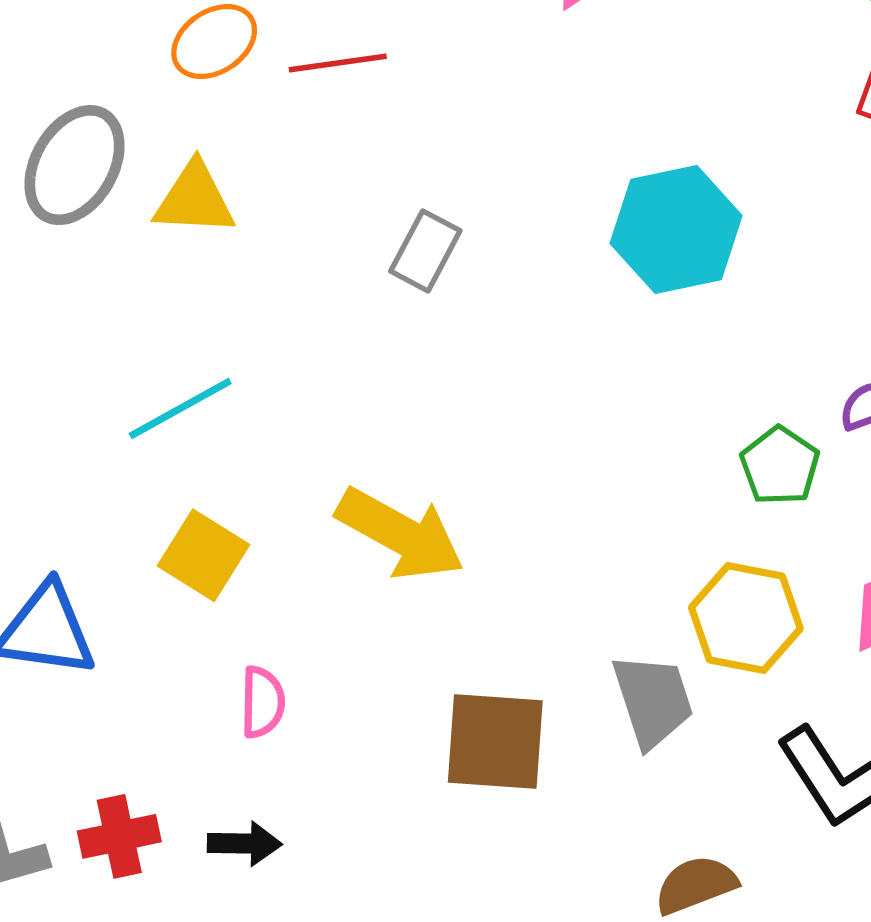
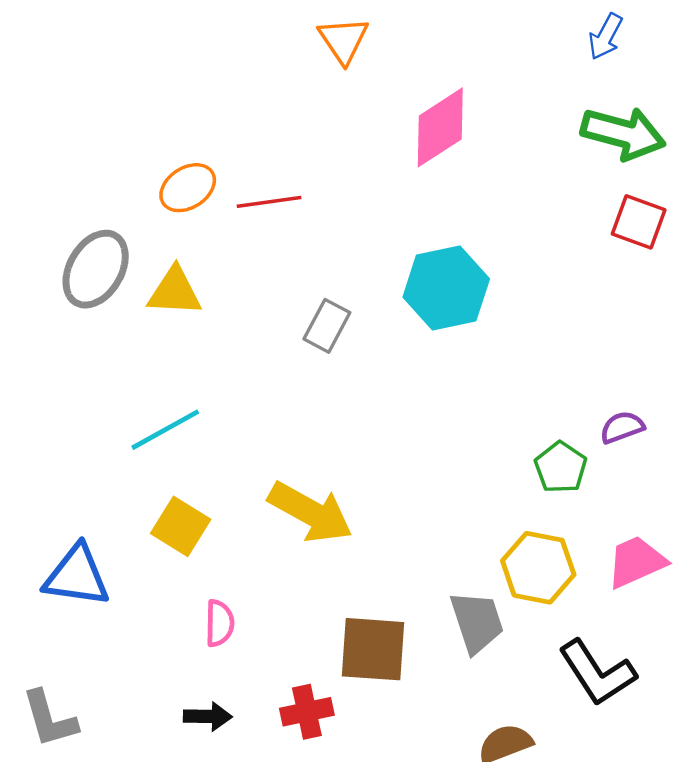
cyan hexagon: (676, 229) -> (446, 288), moved
red cross: (119, 836) -> (307, 712), moved

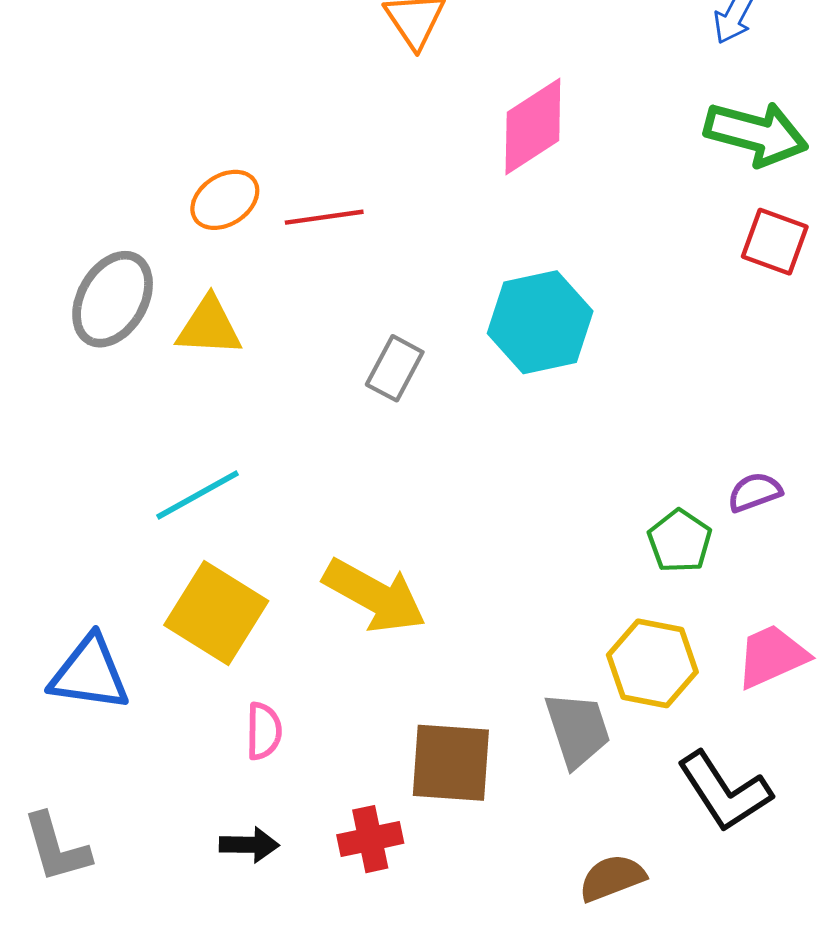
yellow square: (181, 526) -> (216, 613), size x1.4

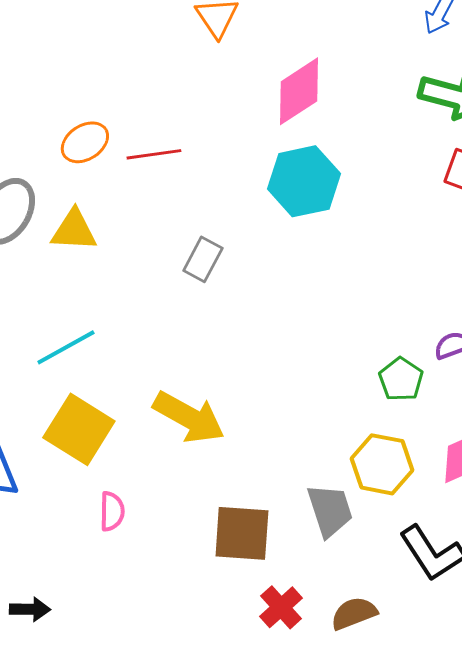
cyan hexagon: (540, 322) -> (304, 181), moved
red cross: (370, 839) -> (281, 607), moved, turned -30
black arrow: (249, 845) -> (30, 609), moved

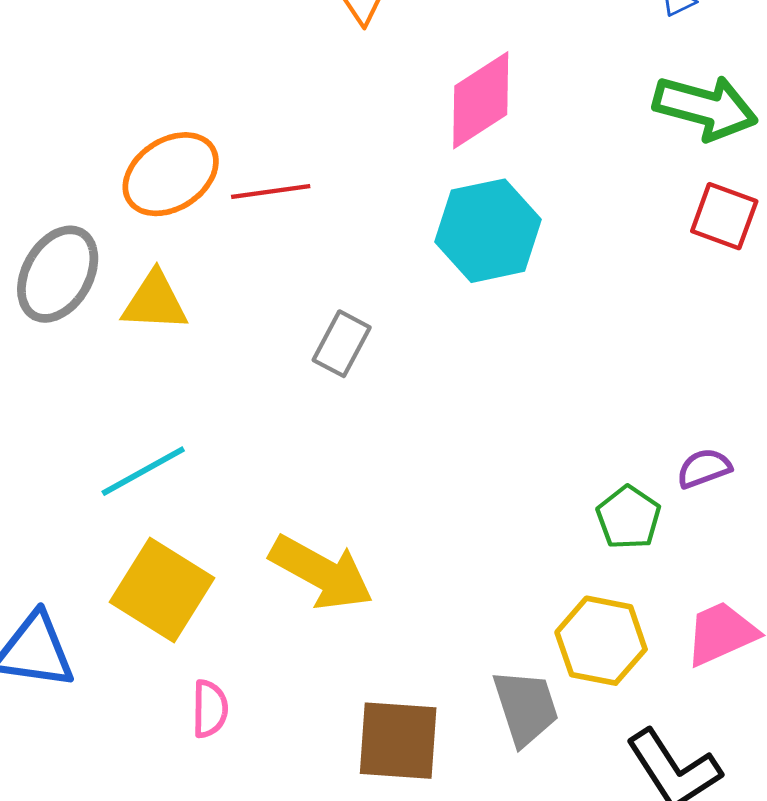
orange ellipse: (85, 142) -> (171, 174), size x1.4

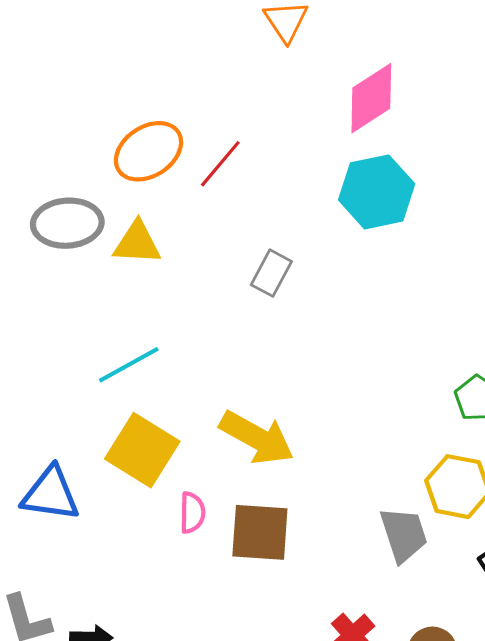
red line: (271, 192) -> (220, 164), turned -42
gray ellipse: (58, 274) -> (67, 223), turned 56
pink semicircle: (210, 709) -> (192, 513), moved
brown square: (398, 741) -> (260, 532), moved

